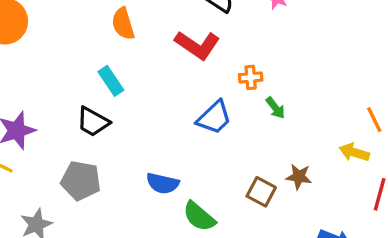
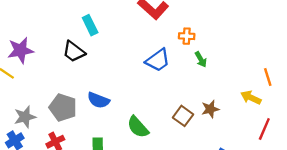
brown star: (299, 177) -> (210, 109), turned -30
gray pentagon: (81, 181) -> (63, 108), moved
blue semicircle: (163, 183) -> (98, 100), moved

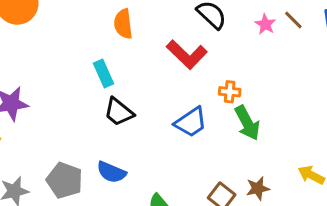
black trapezoid: (74, 52) -> (119, 112), moved
green arrow: (201, 59) -> (247, 123), size x1.6

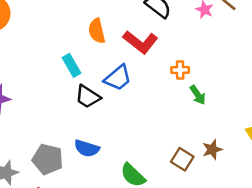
orange semicircle: (123, 24) -> (97, 31), moved
blue trapezoid: (191, 122) -> (118, 78), moved
green arrow: (247, 123) -> (198, 95), size x0.7

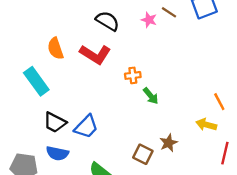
cyan rectangle: (72, 65) -> (36, 81), size x1.4
blue trapezoid: (118, 78) -> (86, 127), moved
black trapezoid: (88, 97) -> (55, 122), moved

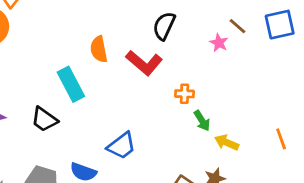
pink star: (149, 20) -> (219, 43), moved
black semicircle: (107, 21) -> (164, 26), turned -105
black trapezoid: (55, 122) -> (44, 119), moved
yellow arrow: (206, 125) -> (226, 142), moved

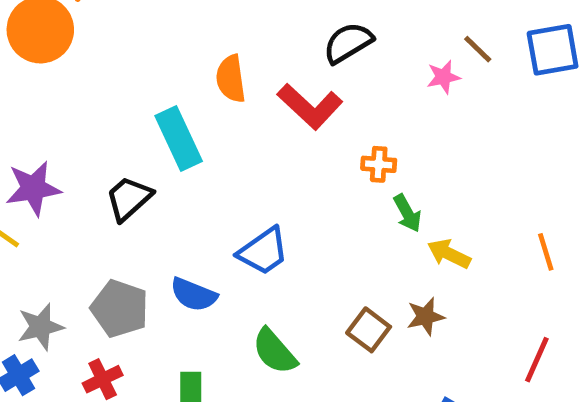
black semicircle: (164, 26) -> (348, 43), turned 32
pink star: (219, 43) -> (443, 77), turned 30
black trapezoid: (44, 119) -> (129, 198), turned 100

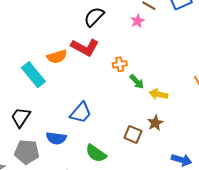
orange semicircle: (231, 79) -> (57, 57), moved, turned -84
black trapezoid: (129, 198) -> (21, 117), moved

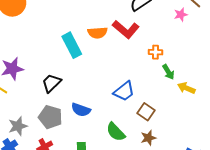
blue trapezoid: (81, 113) -> (124, 91), moved
brown star: (155, 123) -> (148, 138), moved
brown square: (133, 134) -> (146, 112), moved

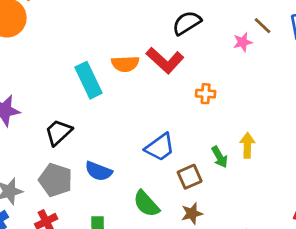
green arrow: (168, 72) -> (220, 157), moved
yellow arrow: (186, 88) -> (247, 145), turned 66
brown square: (146, 112) -> (190, 177), turned 30

